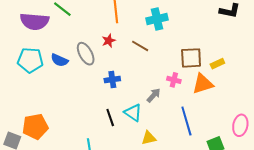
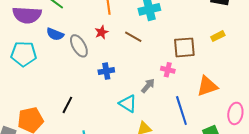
blue semicircle: (59, 60) -> (55, 34), moved
yellow rectangle: (217, 64) -> (218, 36), moved
orange triangle: (203, 84) -> (207, 86), moved
black line: (110, 118) -> (67, 105), moved, turned 48

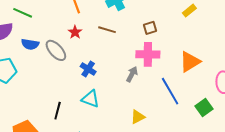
brown square: (184, 47) -> (150, 28), moved, size x0.6
pink cross: (168, 70) -> (148, 54), size x1.6
blue cross: (106, 71) -> (88, 69), turned -35
cyan triangle: (128, 104) -> (90, 99), moved

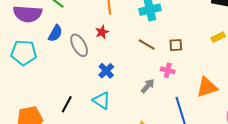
brown line: (107, 30) -> (147, 45), moved
blue semicircle: (30, 44) -> (55, 33), turned -84
pink cross: (148, 54) -> (168, 70), size x0.6

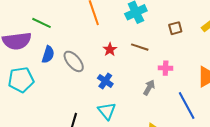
red star: (102, 32) -> (110, 49), moved
brown square: (176, 45) -> (175, 28), moved
cyan triangle: (102, 100) -> (107, 111), turned 30

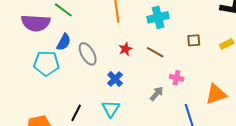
cyan pentagon: (21, 80) -> (46, 63), moved

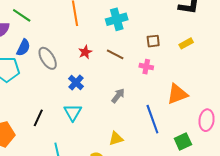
pink cross: (177, 78) -> (146, 67), moved

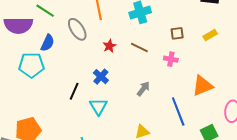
gray ellipse: (48, 58) -> (77, 29), moved
black line: (38, 118) -> (74, 91), moved

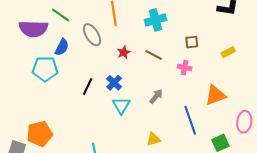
yellow rectangle: (210, 35) -> (228, 52), moved
black line: (74, 91) -> (88, 87), moved
cyan triangle: (98, 106) -> (121, 105), moved

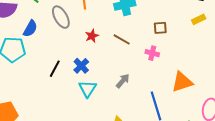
yellow rectangle: (228, 52) -> (199, 19), moved

